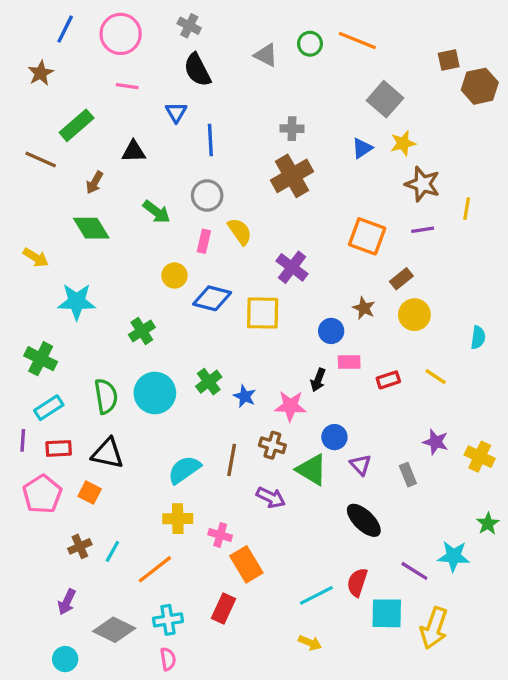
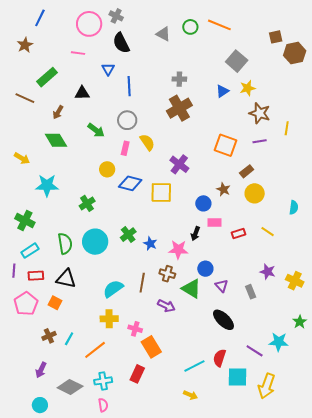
pink circle: (121, 34) -> (89, 24), moved

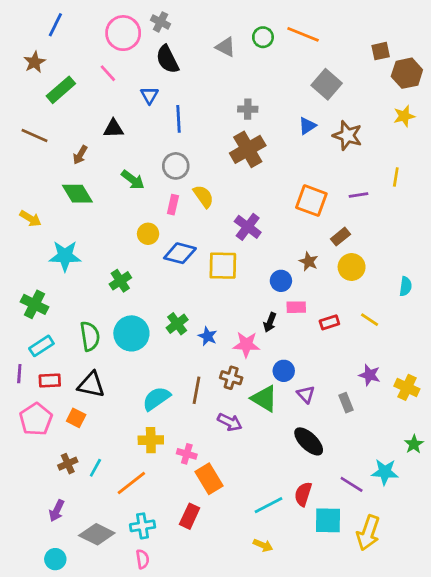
pink line: (78, 53) -> (108, 73), turned 40
green rectangle: (47, 77) -> (61, 90), moved
yellow star: (248, 88) -> (404, 116), moved
brown star: (260, 113) -> (347, 135), moved

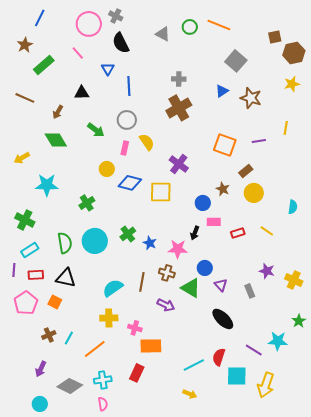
yellow arrow: (30, 219) -> (22, 158), turned 119
orange rectangle: (209, 479) -> (151, 346), turned -60

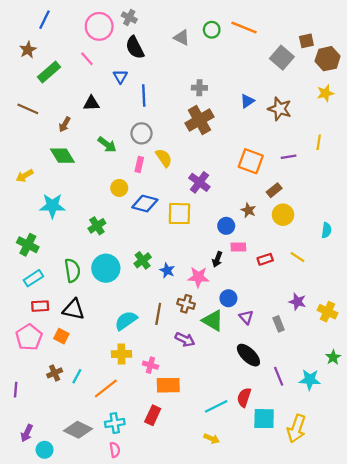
gray square: (236, 61) -> (282, 58), moved
purple line: (14, 270) -> (16, 390), moved
purple line: (254, 350) -> (279, 376), moved, turned 36
purple arrow: (41, 369) -> (27, 433), moved

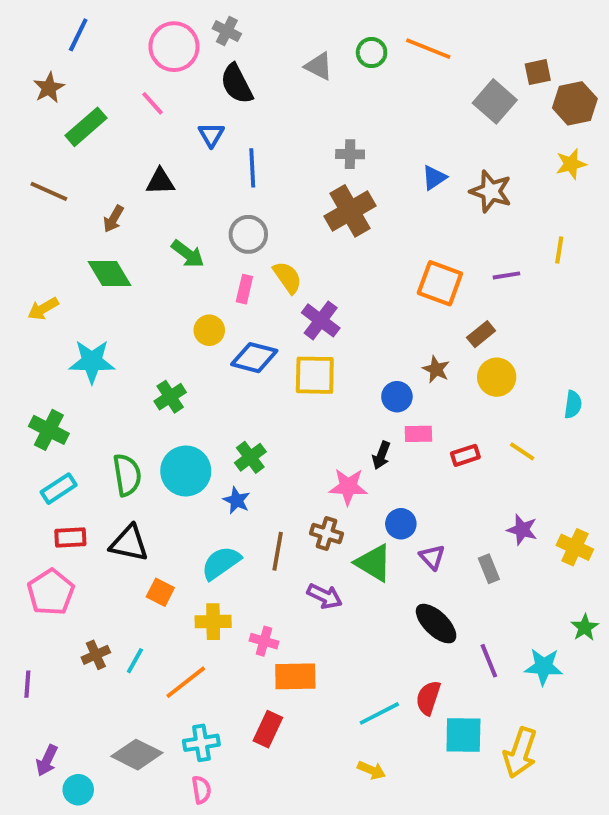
purple cross: (199, 182) -> (321, 320), moved
blue star: (167, 270) -> (237, 500), moved
orange square: (61, 336) -> (160, 592), moved

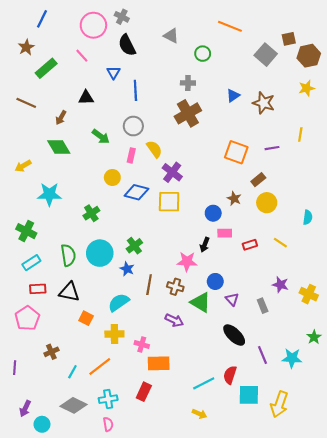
green circle: (372, 53) -> (203, 54), moved
brown line: (278, 551) -> (149, 285), moved
cyan line: (135, 661) -> (72, 372), moved

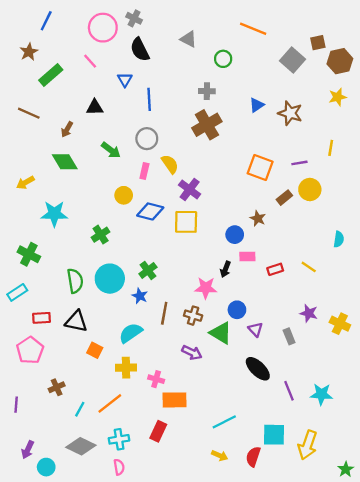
yellow circle: (267, 203) -> (310, 190), moved
cyan rectangle: (31, 263) -> (17, 292), moved
green star: (314, 337) -> (346, 469), moved
red semicircle: (230, 375) -> (253, 457), moved

